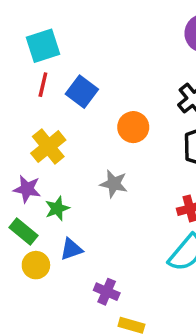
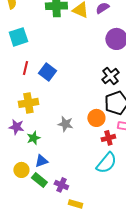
cyan square: (43, 46) -> (18, 37), moved
orange circle: (133, 127) -> (96, 118), moved
yellow cross: (48, 147) -> (28, 103), turned 30
green rectangle: (24, 231) -> (39, 180), moved

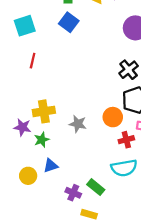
blue square: (47, 72) -> (69, 22), moved
yellow cross: (28, 103) -> (44, 111), moved
cyan semicircle: (106, 163) -> (124, 168), turned 40
green rectangle: (39, 180) -> (96, 187), moved

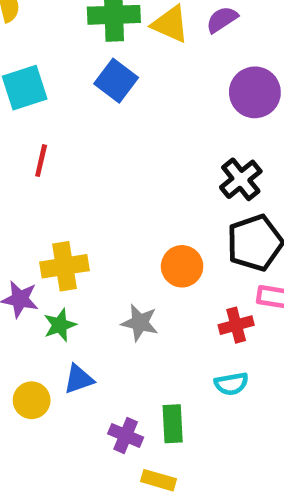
orange circle: (113, 117) -> (182, 266), moved
gray star: (78, 124) -> (140, 323), moved
cyan semicircle: (124, 168) -> (231, 384), size x0.6
green rectangle: (96, 187) -> (173, 424), turned 48

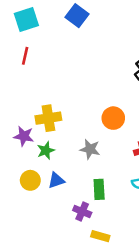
red line: (41, 161) -> (25, 56), moved
yellow circle: (32, 400) -> (30, 180), moved
green rectangle: (173, 424) -> (99, 189), moved

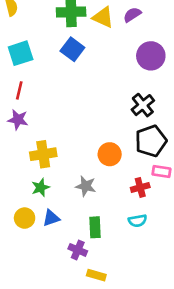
purple star: (24, 136) -> (18, 120), moved

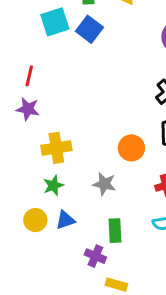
cyan square: (21, 53) -> (55, 22), moved

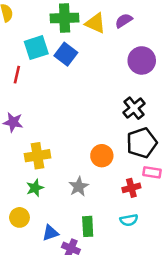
red line: (29, 76) -> (17, 75), moved
gray star: (104, 184) -> (79, 187), turned 30
blue triangle: (65, 220) -> (50, 233), moved

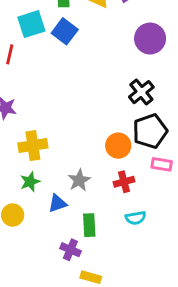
orange circle: (102, 156) -> (118, 146), moved
red cross: (131, 188) -> (124, 182), moved
blue triangle: (50, 233) -> (57, 203), moved

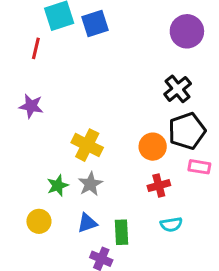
blue square: (65, 31) -> (95, 24), turned 35
yellow cross: (33, 146) -> (87, 145), moved, turned 36
gray star: (79, 180) -> (90, 184), moved
blue triangle: (57, 203) -> (87, 223), moved

